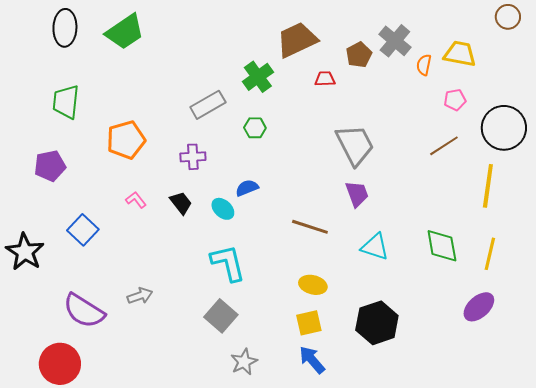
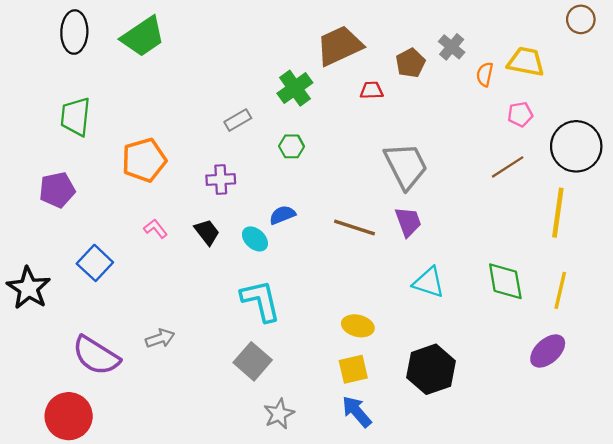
gray cross: (395, 41) -> (452, 47), size x0.7
gray rectangle: (208, 105) -> (238, 120), size x0.7
brown line: (310, 227) -> (354, 228), moved

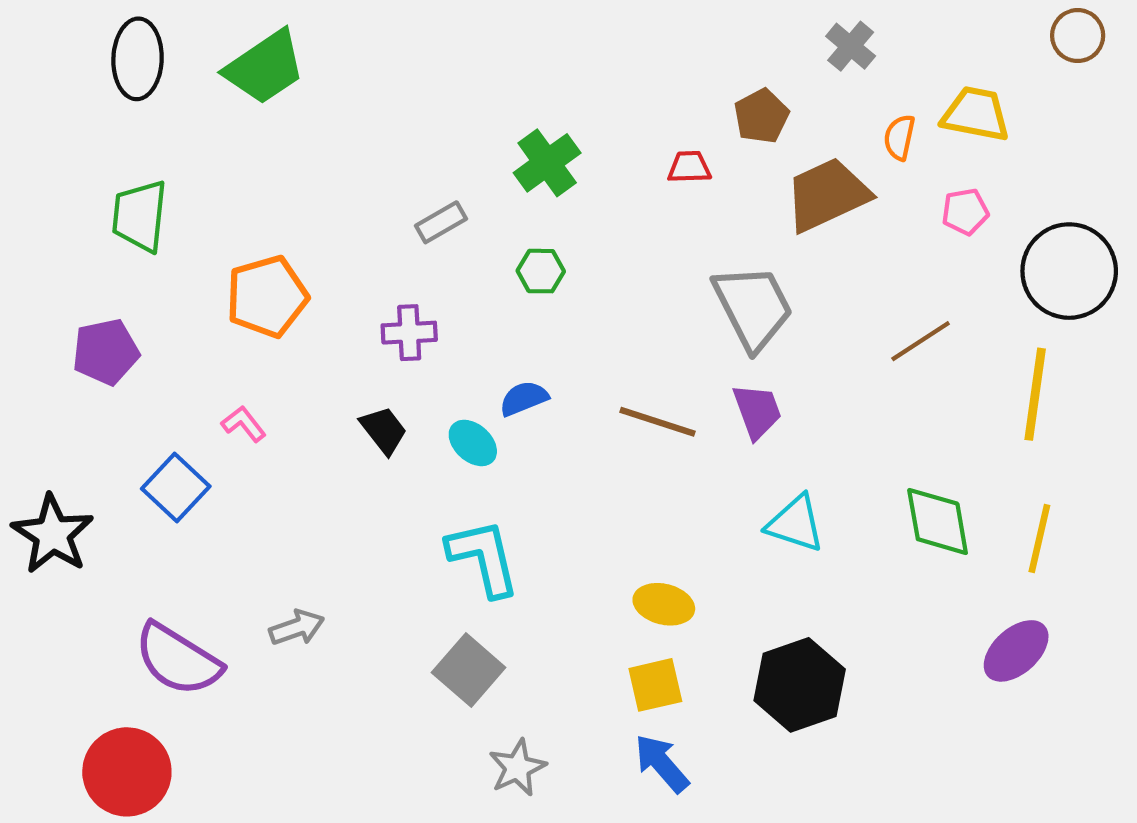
brown trapezoid: (340, 46) -> (827, 195), moved
gray cross: (452, 47) -> (851, 46), moved
brown line: (508, 167) -> (921, 341), moved
pink L-shape: (155, 229) -> (244, 424), moved

